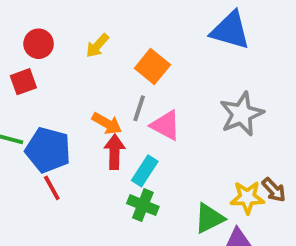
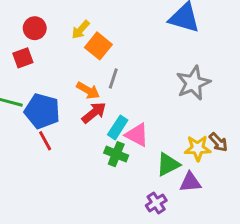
orange square: (152, 66) -> (98, 46), moved
pink triangle: (166, 125) -> (137, 135), moved
red arrow: (114, 152) -> (94, 113), turned 50

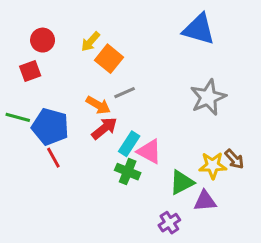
gray line: (113, 79) -> (125, 93), turned 48

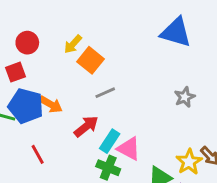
gray star: (208, 97) -> (185, 97), size x0.6
orange arrow: (98, 105) -> (51, 104), moved
blue pentagon: (50, 127) -> (26, 106), moved
yellow star: (213, 165) -> (189, 162), turned -30

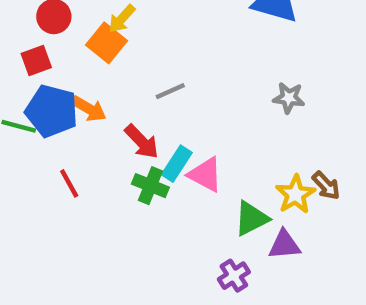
orange square: (91, 60) -> (107, 43), moved
gray star: (185, 97) -> (289, 98), turned 30
red arrow: (86, 126) -> (142, 142), turned 85
green cross: (108, 168) -> (150, 186), moved

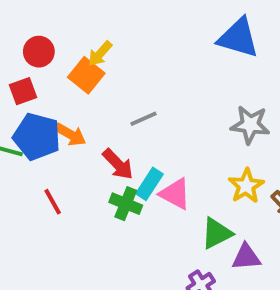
gray star: (289, 98) -> (250, 125), size x1.4
yellow star: (295, 194) -> (246, 186), moved

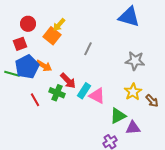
gray line: (144, 119) -> (88, 49), moved, turned -40
blue pentagon: (37, 137) -> (27, 67), turned 30
green cross: (126, 204) -> (57, 93), moved

